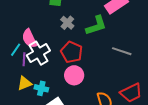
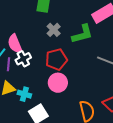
red pentagon: (72, 52) -> (56, 59), turned 30
white cross: (38, 53) -> (23, 59), size x0.7

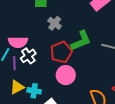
green L-shape: (82, 34) -> (81, 41), moved
pink semicircle: (15, 44) -> (18, 42), turned -60

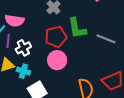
green L-shape: (81, 41) -> (77, 28), turned 95
white cross: (28, 56) -> (23, 48), moved

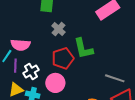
gray line: (106, 39) -> (115, 78), moved
pink circle: (57, 60) -> (55, 83), moved

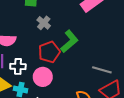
green L-shape: (83, 48) -> (69, 41), turned -115
white cross: (31, 72) -> (18, 66), turned 35

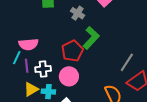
gray cross: (44, 23) -> (78, 13), moved
gray line: (102, 70) -> (127, 62), turned -66

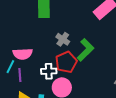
gray cross: (78, 13) -> (63, 39), moved
white cross: (43, 69) -> (49, 71), moved

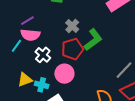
white cross: (49, 71) -> (43, 55), moved, turned 35
purple line: (20, 75) -> (27, 21), moved, turned 56

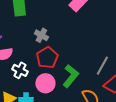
green L-shape: (93, 40) -> (71, 76), moved

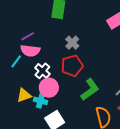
pink circle: (45, 83) -> (49, 88), moved

